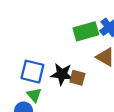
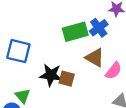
blue square: (32, 72) -> (18, 51), moved

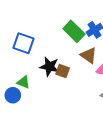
green rectangle: (75, 32) -> (74, 31), turned 55
green triangle: (23, 96) -> (23, 82), turned -32

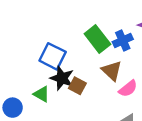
blue square: (23, 43) -> (53, 56), moved
green triangle: (23, 82) -> (42, 94), moved

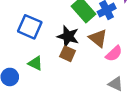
blue square: (53, 56) -> (30, 27), moved
black star: (62, 78) -> (68, 36), moved

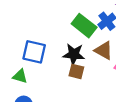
green triangle: (35, 63) -> (20, 76), moved

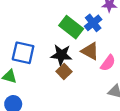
brown square: (76, 71) -> (64, 71), turned 32

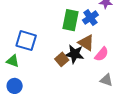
green rectangle: (71, 27) -> (71, 20), turned 60
black star: (61, 55) -> (75, 54), moved

